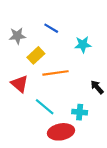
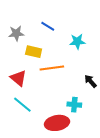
yellow rectangle: (36, 55) -> (34, 52), turned 56
cyan line: (45, 107) -> (22, 105), moved

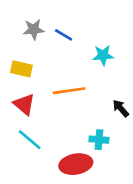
gray star: (16, 33) -> (34, 29), moved
yellow rectangle: (34, 52) -> (21, 69), moved

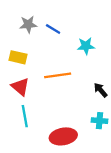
cyan line: (30, 140) -> (25, 116), turned 40
cyan cross: (99, 140) -> (99, 121), moved

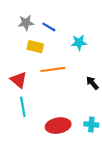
yellow rectangle: (18, 57) -> (35, 47), moved
cyan cross: (99, 121) -> (91, 124), moved

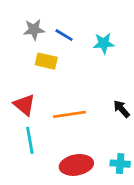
cyan star: (79, 42) -> (104, 43), moved
orange line: (53, 69) -> (70, 114), moved

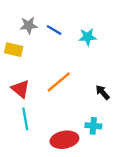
yellow rectangle: (46, 61) -> (14, 50), moved
orange line: (70, 114) -> (59, 82), moved, turned -32
cyan cross: (120, 164) -> (93, 126), moved

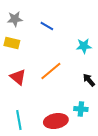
gray star: (29, 25) -> (15, 19), moved
cyan star: (88, 37) -> (84, 46), moved
cyan line: (25, 119) -> (19, 120), moved

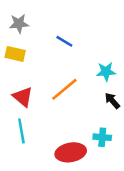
blue line: (47, 26) -> (64, 41), moved
cyan star: (84, 46) -> (106, 72), moved
cyan line: (19, 120) -> (21, 131), moved

